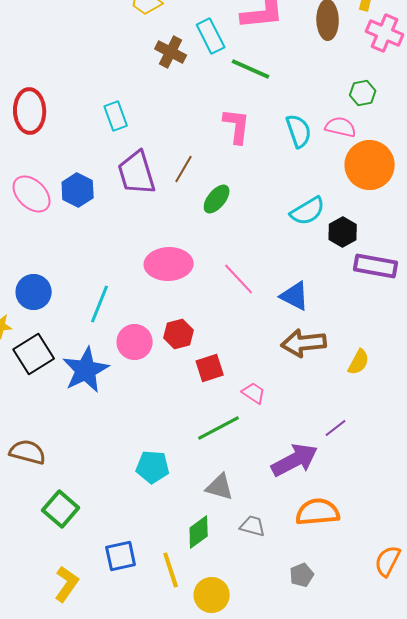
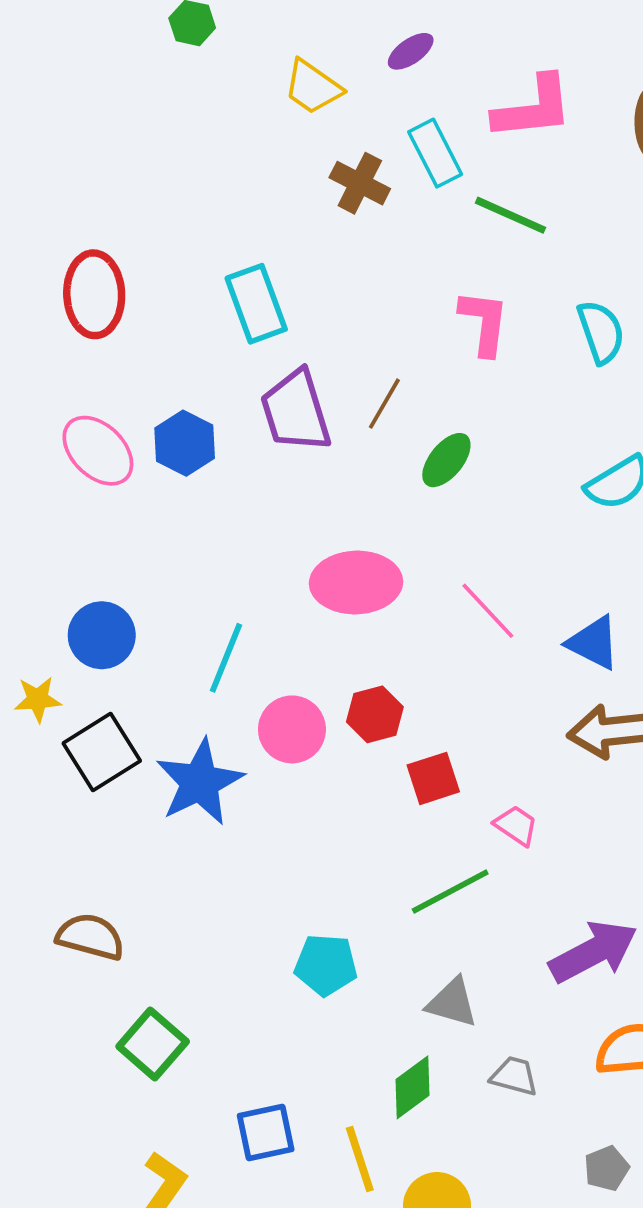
cyan rectangle: (116, 116) -> (256, 304), size x1.4

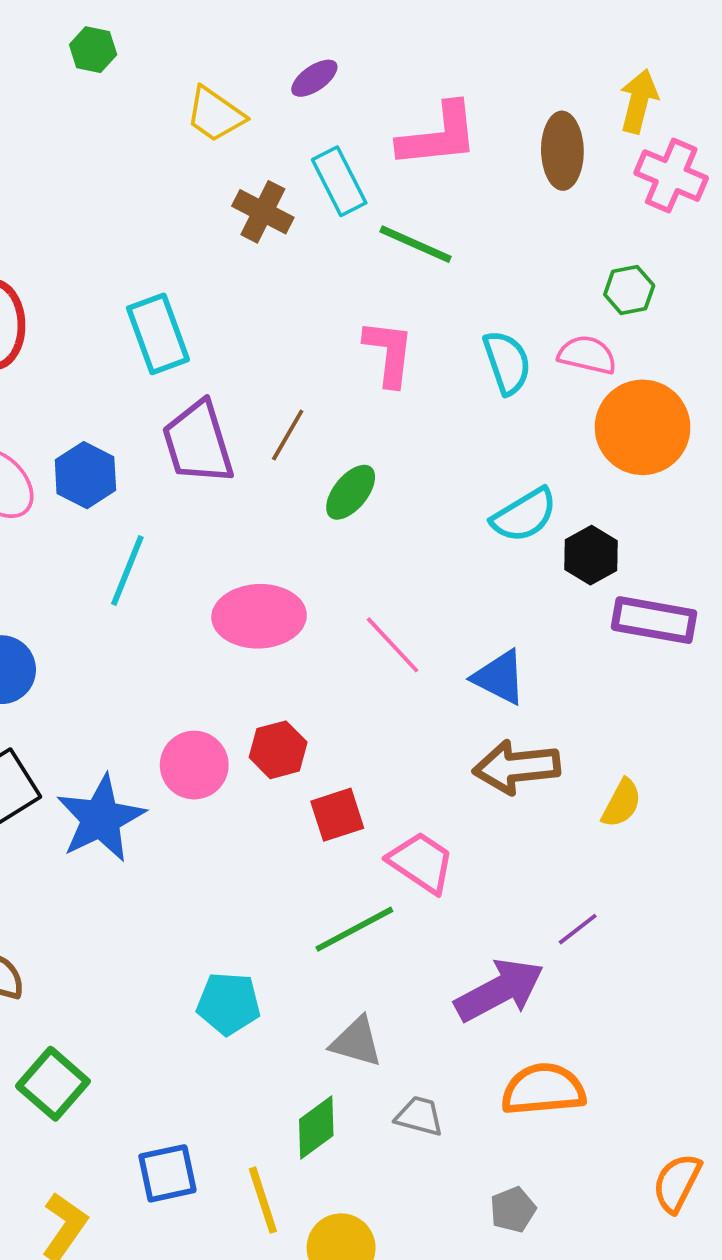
cyan line: (226, 658) -> (127, 570), moved
pink trapezoid: (516, 826) -> (421, 862), size x1.5

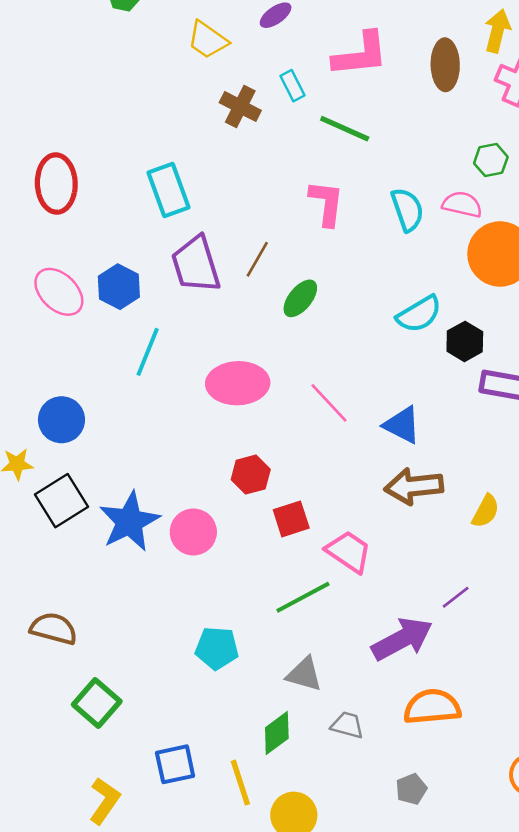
cyan rectangle: (339, 181) -> (292, 86), size x0.7
pink circle: (194, 765) -> (193, 532), moved

